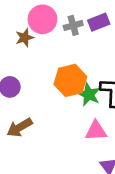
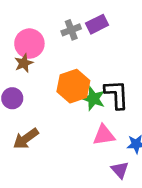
pink circle: (42, 19) -> (29, 44), moved
brown star: (25, 38) -> (24, 63), moved

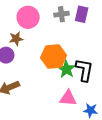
purple rectangle: (97, 24) -> (82, 14), turned -63
brown star: (24, 63) -> (16, 39), moved

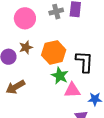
brown star: (16, 39) -> (26, 47), moved
green star: (66, 69) -> (60, 76), moved

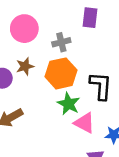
gray cross: (56, 12) -> (61, 42), moved
pink triangle: (72, 90) -> (84, 123), turned 30

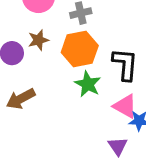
pink triangle: (84, 123) -> (125, 106), moved

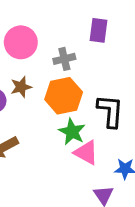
pink triangle: (125, 106) -> (86, 153), moved

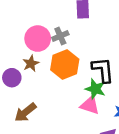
pink circle: (21, 42) -> (38, 39), moved
green star: (72, 132) -> (95, 89), moved

